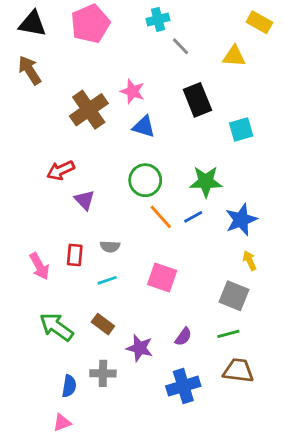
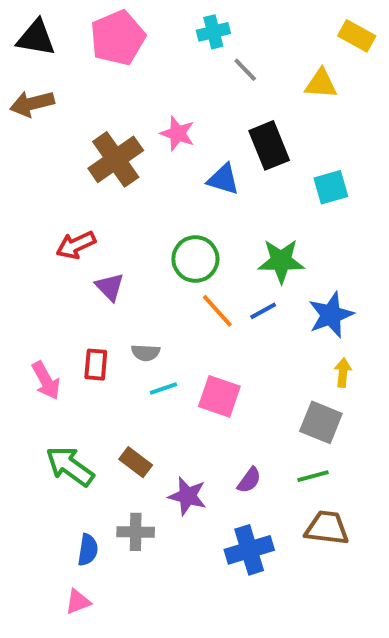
brown arrow: (30, 70) -> (32, 104), turned -72
blue triangle: (144, 127) -> (223, 179), moved
yellow arrow: (250, 261) -> (343, 373), turned 30
cyan line: (107, 280) -> (164, 388), moved

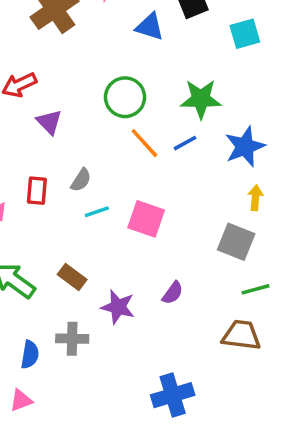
gray semicircle: (146, 353) -> (81, 180), turned -60
green line: (313, 476) -> (255, 289), moved
blue cross: (249, 550) -> (173, 395), moved

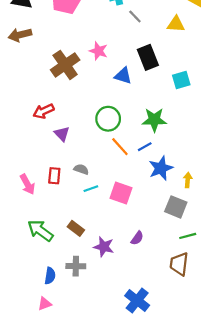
blue star: (245, 147) -> (161, 168), moved
gray semicircle: (81, 180) -> (81, 169), turned -104
brown trapezoid: (241, 335) -> (179, 264), turned -90
blue cross: (173, 395) -> (137, 301), turned -35

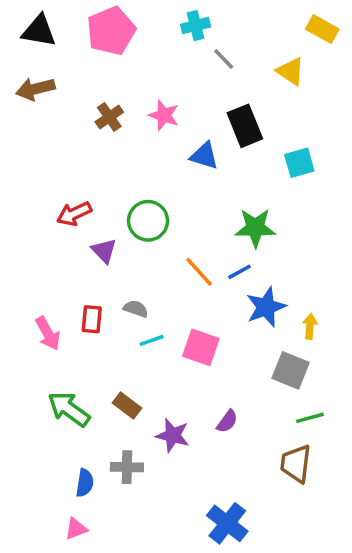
yellow triangle: (176, 24) -> (291, 71), turned 30
brown cross: (65, 65) -> (109, 117), moved, size x0.6
green circle: (108, 119) -> (148, 221), moved

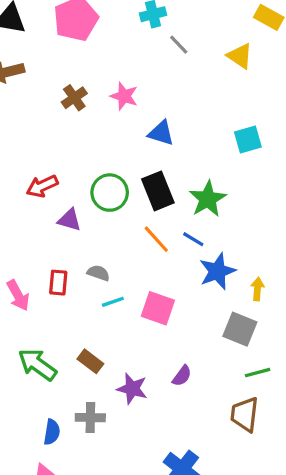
black rectangle: (245, 126) -> (158, 191), moved
green star: (255, 228) -> (208, 199), turned -30
purple triangle: (104, 251) -> (69, 220), turned -30
blue line: (240, 272) -> (193, 239), turned 60

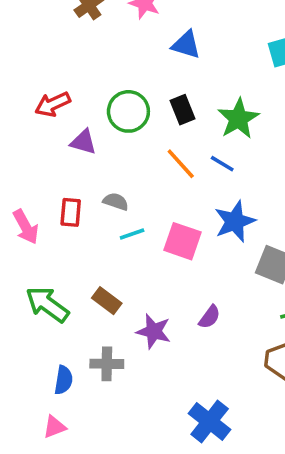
black rectangle: (158, 191) -> (183, 110), size x0.7
blue star: (217, 271) -> (235, 221), moved

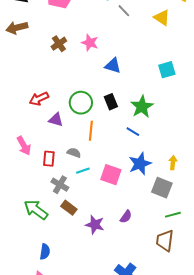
orange line: (181, 164) -> (91, 131), moved, turned 48
pink arrow: (26, 227) -> (24, 146), moved
gray cross: (107, 364) -> (60, 185), moved, turned 30

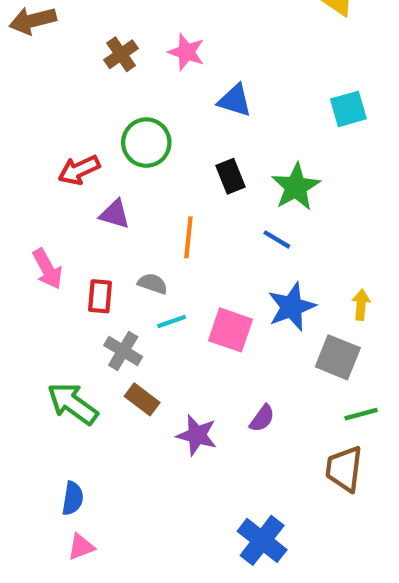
green circle: (81, 103) -> (146, 143), moved
blue semicircle: (45, 252) -> (73, 498), moved

